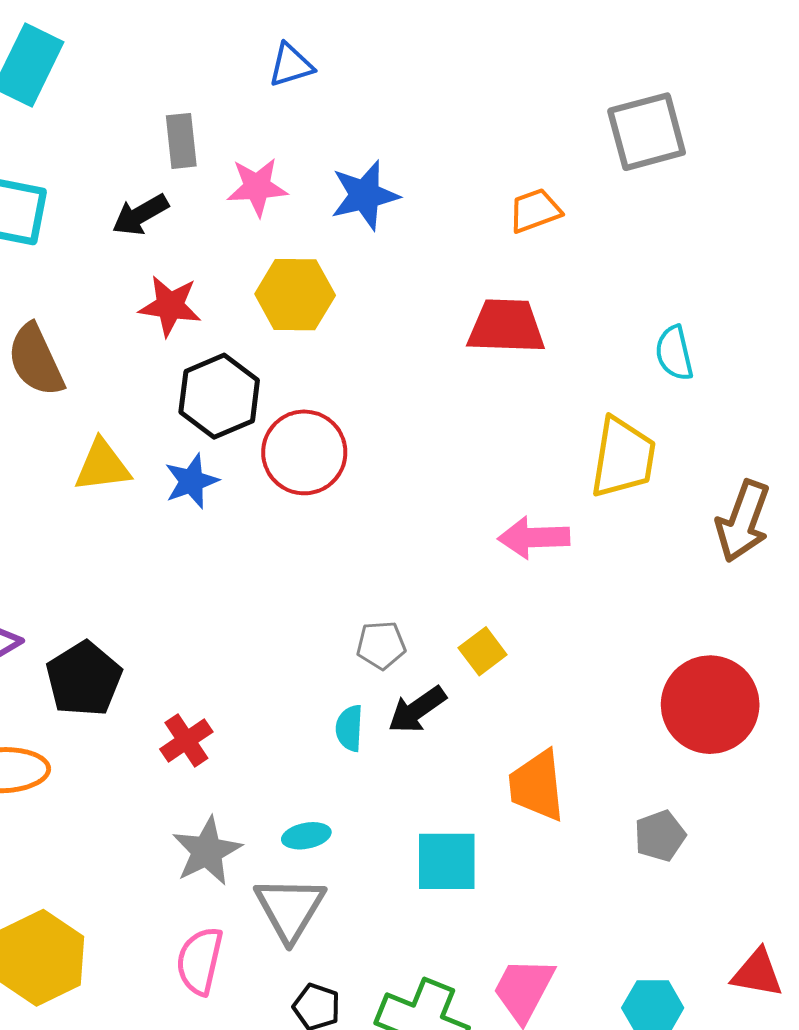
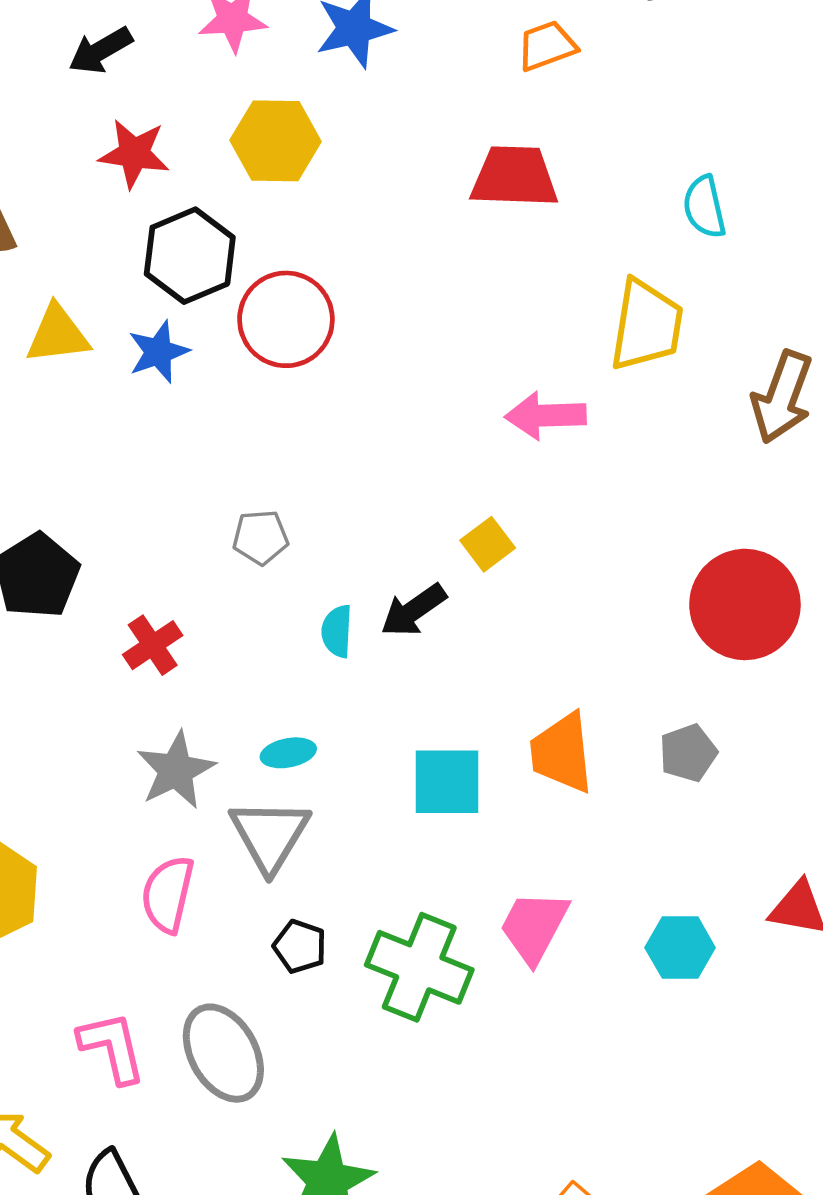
gray pentagon: (381, 645) -> (260, 537), moved
orange trapezoid: (537, 786) -> (562, 753), moved

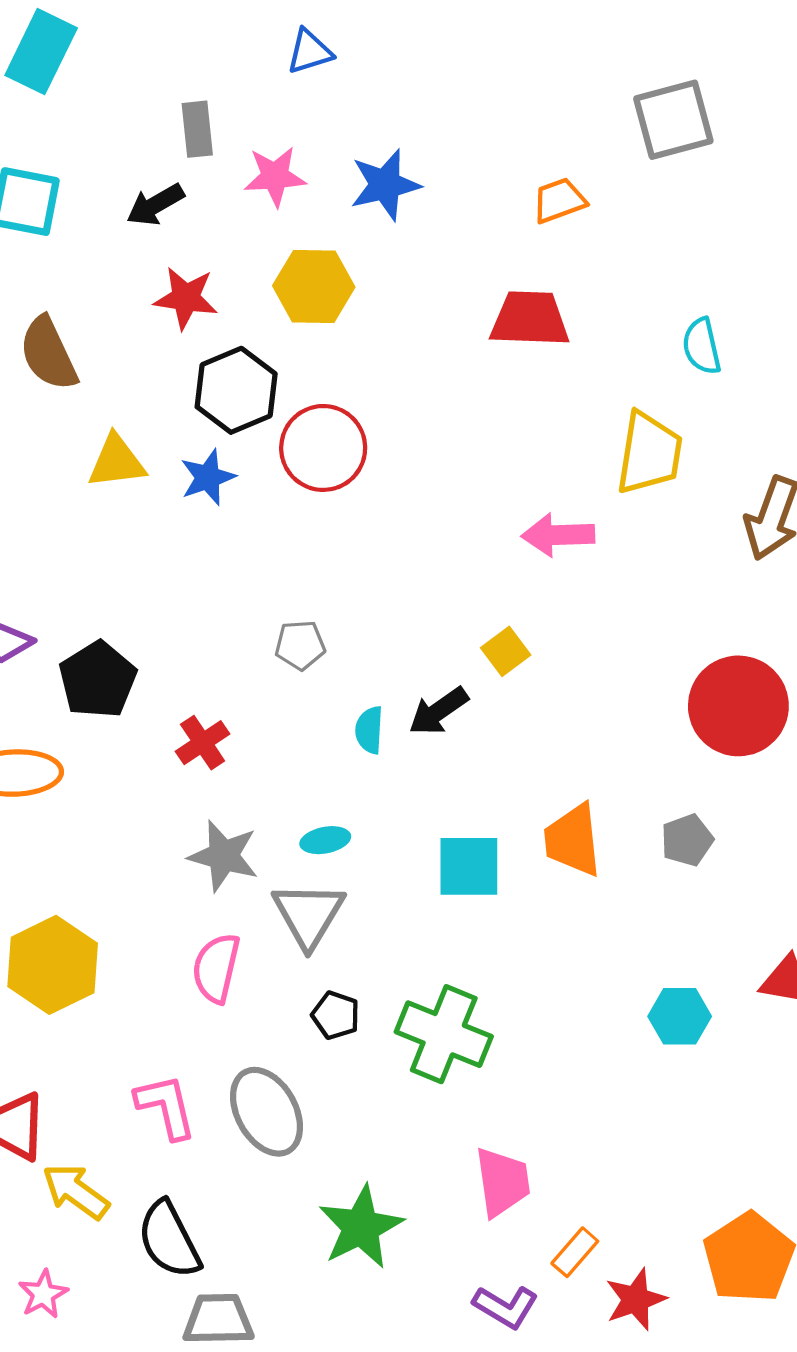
gray star: (176, 770) -> (224, 856), turned -30
pink trapezoid: (534, 927) -> (502, 1182), moved, turned 144

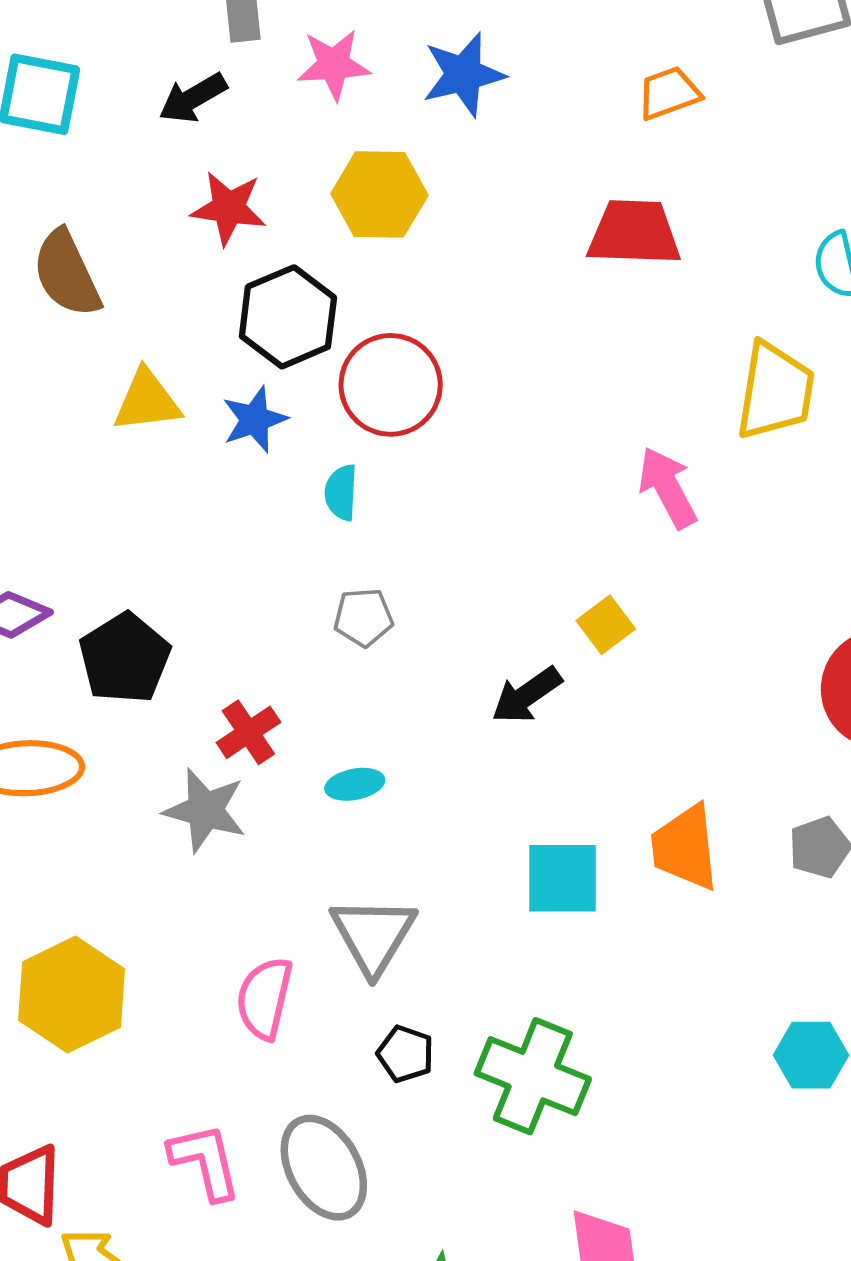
pink arrow: (558, 535) -> (668, 487), turned 64
cyan semicircle: (369, 730) -> (341, 492), moved
cyan ellipse: (325, 840) -> (355, 784), moved
gray star: (224, 856) -> (205, 810), moved

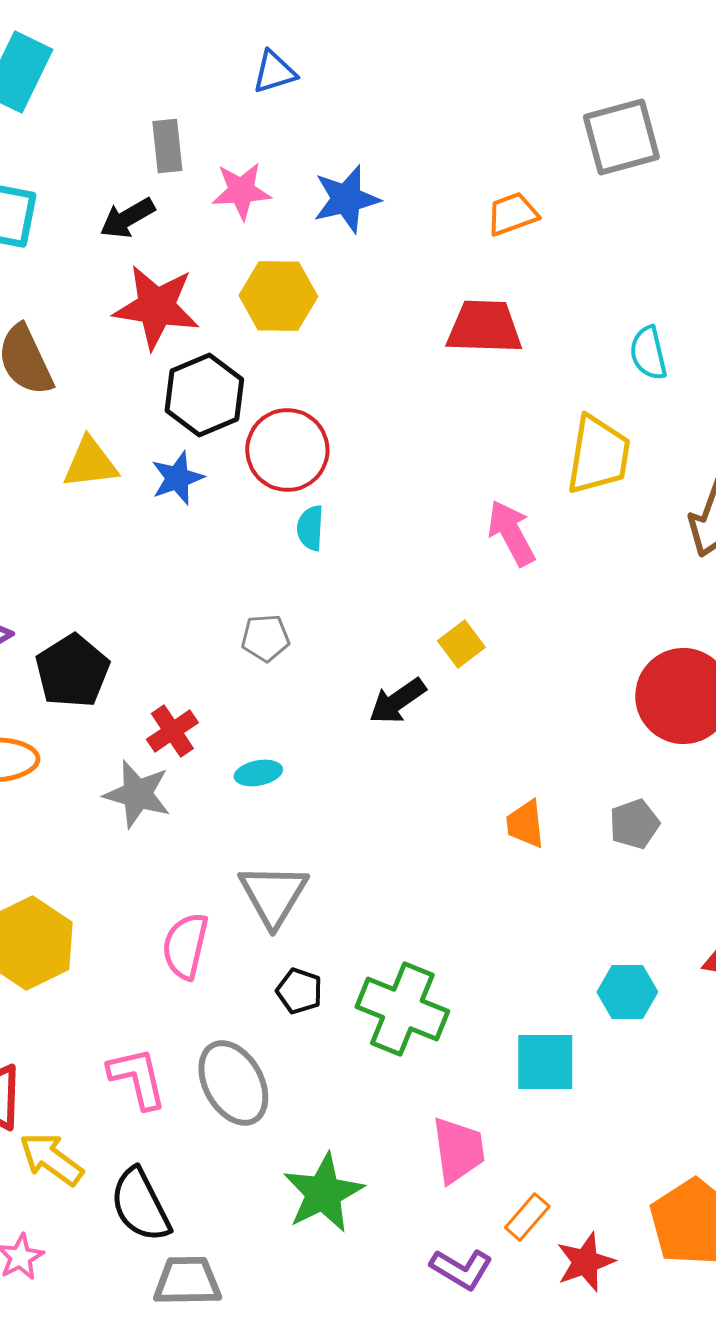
red star: (229, 208) -> (156, 307), size x1.4
cyan semicircle: (341, 492) -> (310, 528), moved
orange trapezoid: (685, 847) -> (525, 824), size x0.7
cyan square: (562, 878) -> (545, 1062), moved

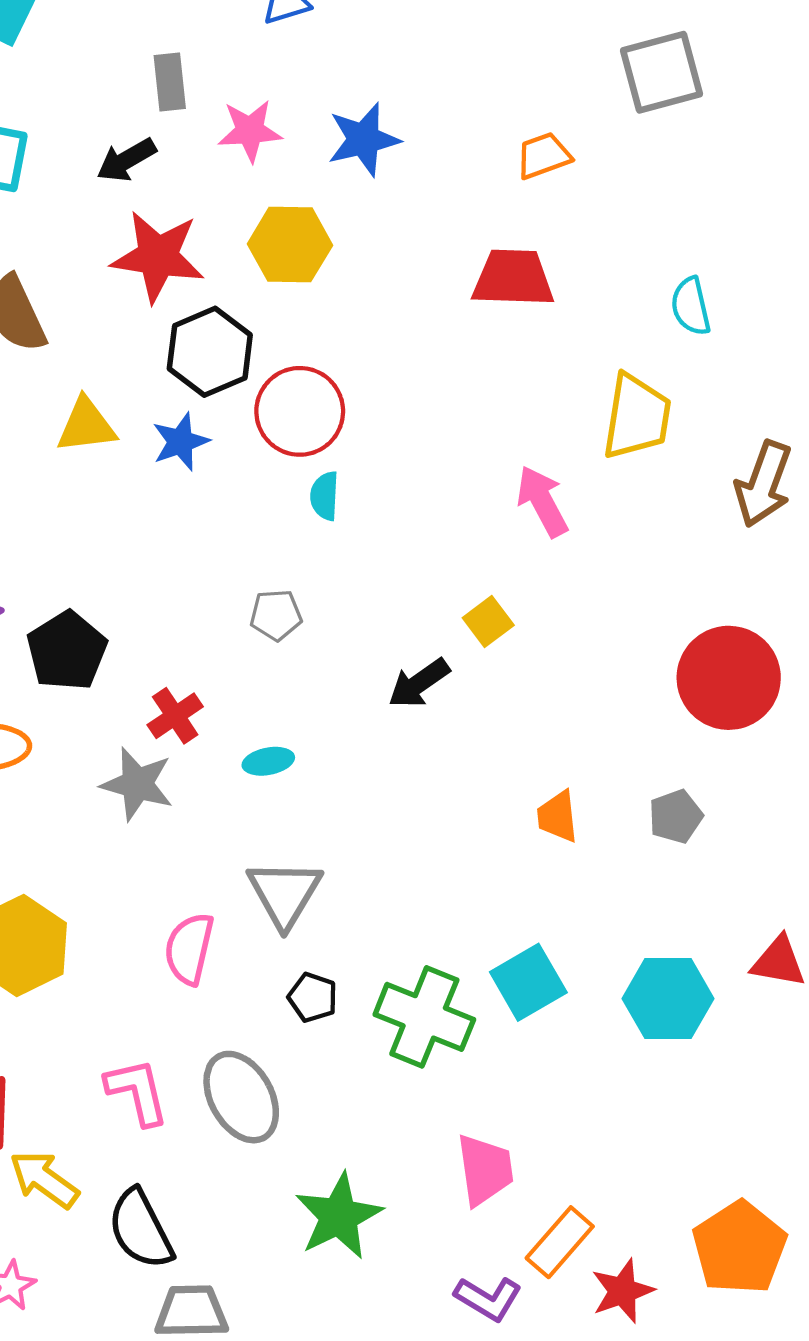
cyan hexagon: (627, 992) -> (668, 999), size x1.4
cyan square: (545, 1062) -> (528, 982), moved, turned -30
orange rectangle: (527, 1217) -> (560, 1242), size x1.4

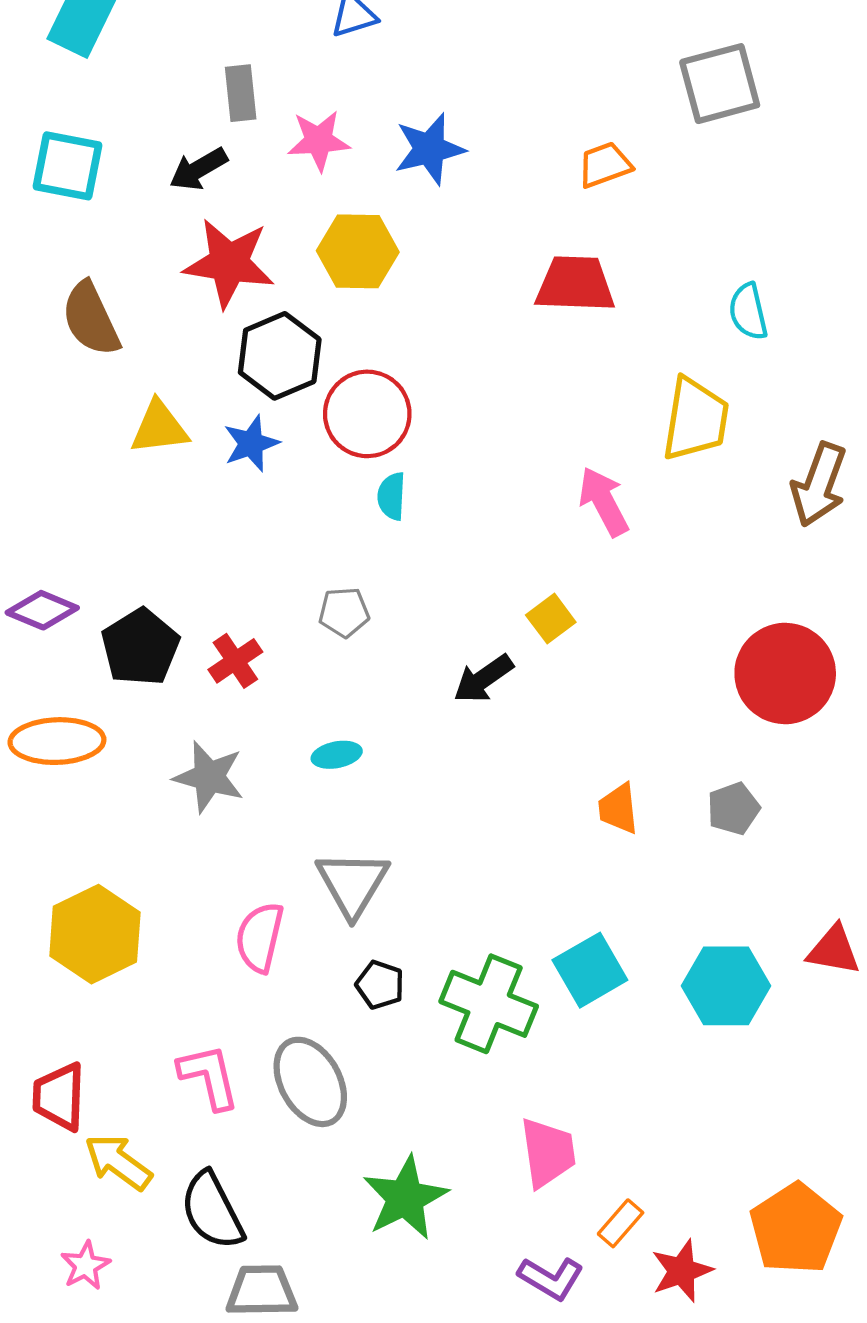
red cross: (175, 716) -> (235, 661), moved
orange rectangle: (560, 1242) -> (621, 1223), size x0.7

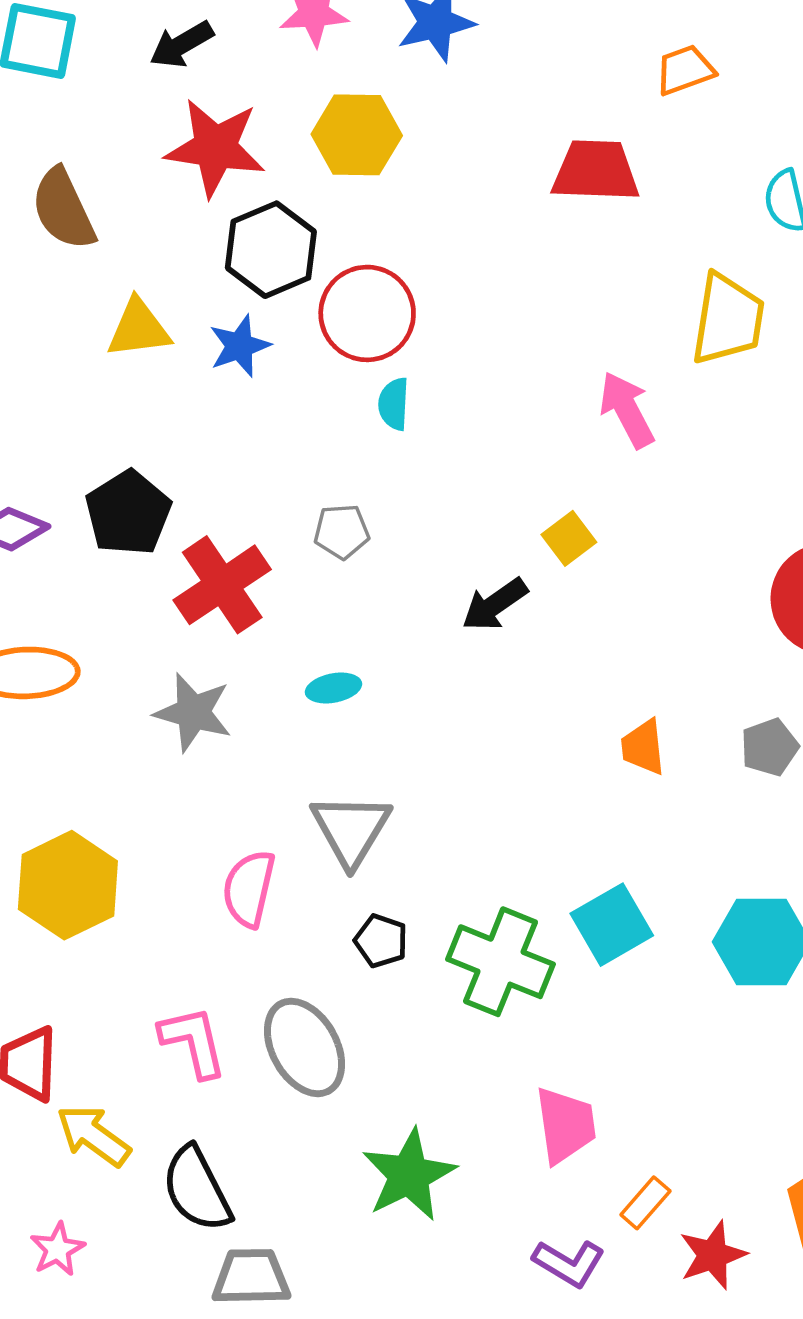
orange trapezoid: (605, 165) -> (685, 70), moved
black pentagon: (140, 647) -> (128, 513), moved
red cross: (235, 661) -> (222, 585), size x1.6

